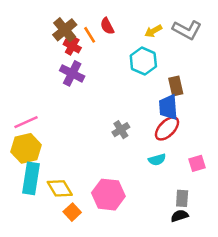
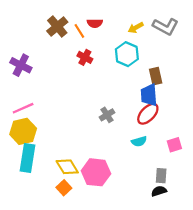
red semicircle: (107, 26) -> (95, 23), turned -64
red cross: (72, 46) -> (85, 57), moved
purple cross: (72, 73) -> (21, 65), moved
yellow diamond: (60, 188) -> (67, 167), moved

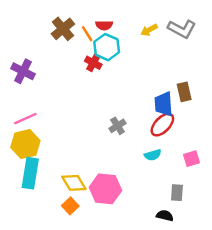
cyan hexagon: (127, 54) -> (107, 47), moved
brown rectangle: (156, 76) -> (184, 92), moved
black semicircle: (159, 191) -> (165, 216), moved, turned 32

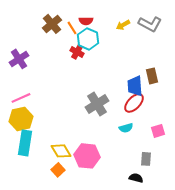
purple cross: (23, 71) -> (19, 59), turned 30
gray cross: (118, 126) -> (97, 104), size x1.6

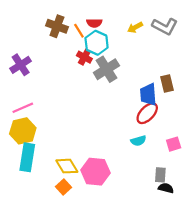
brown cross: (52, 24) -> (57, 26), turned -30
gray cross: (97, 104) -> (106, 69), moved
black semicircle: (136, 178) -> (166, 188), moved

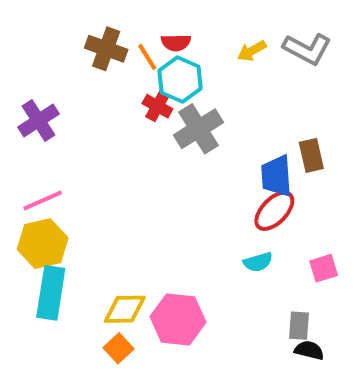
yellow diamond: (67, 166) -> (125, 309), turned -60

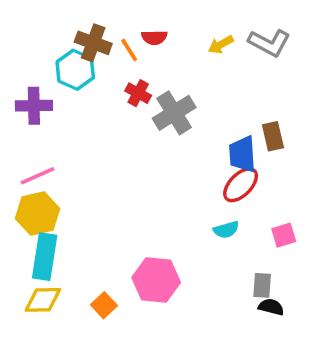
cyan hexagon: (180, 80) -> (75, 70), moved
purple cross: (39, 121) -> (34, 106), turned 32
yellow diamond: (125, 309) -> (43, 300), moved

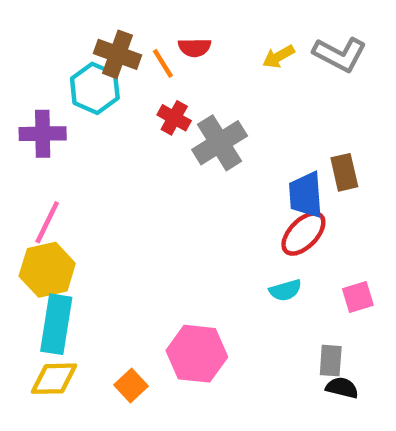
pink line: (37, 176) -> (47, 222), turned -40

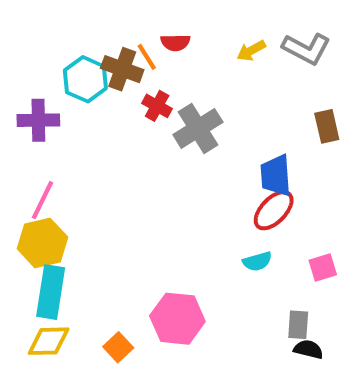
brown cross: (117, 54) -> (122, 69), moved
brown rectangle: (344, 172) -> (327, 126), moved

